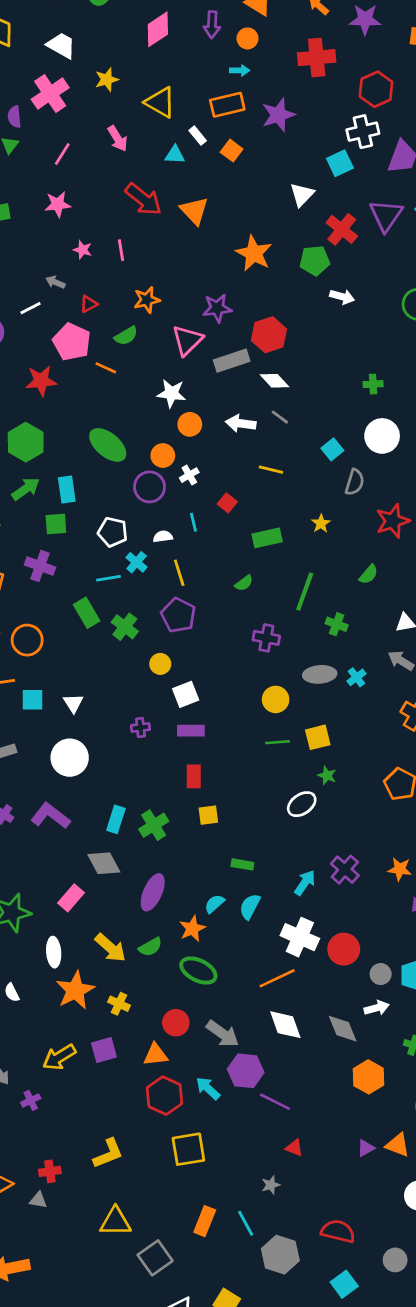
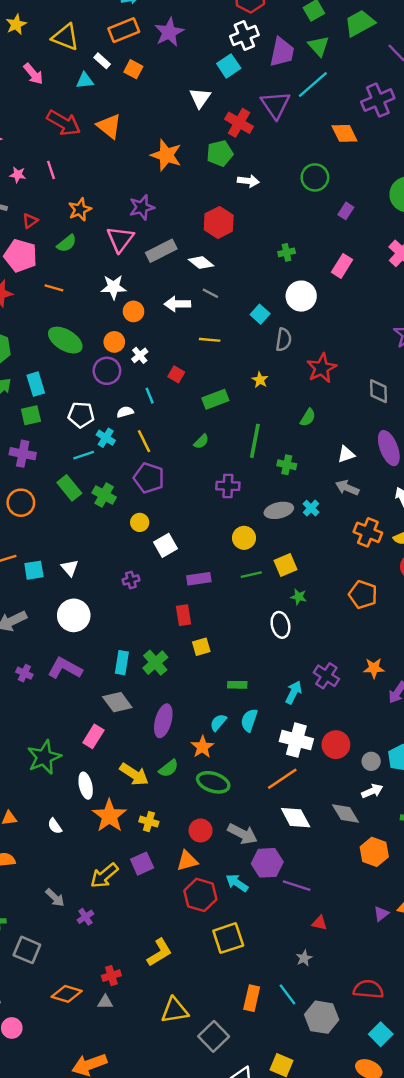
red hexagon: (269, 335) -> (219, 223), moved
orange line: (106, 368) -> (54, 288), moved
orange circle: (27, 640) -> (21, 503), moved
purple rectangle: (191, 731) -> (199, 579), moved
white ellipse: (302, 804) -> (280, 625), turned -60

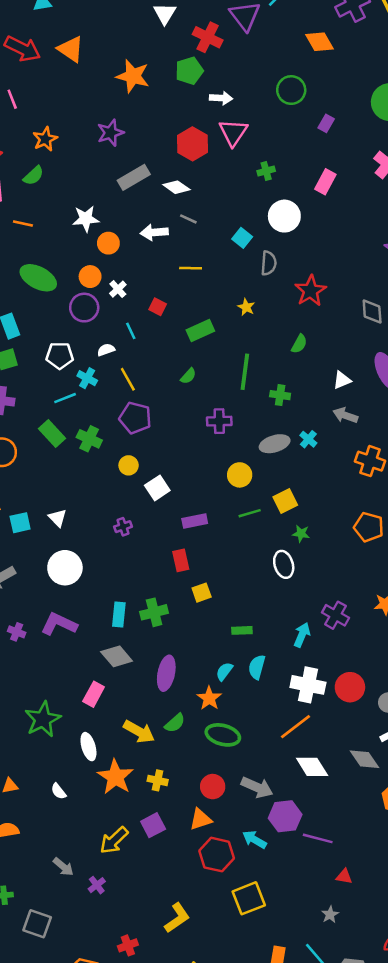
pink triangle: (120, 239) -> (233, 132), moved
green cross: (155, 663) -> (154, 612), turned 30

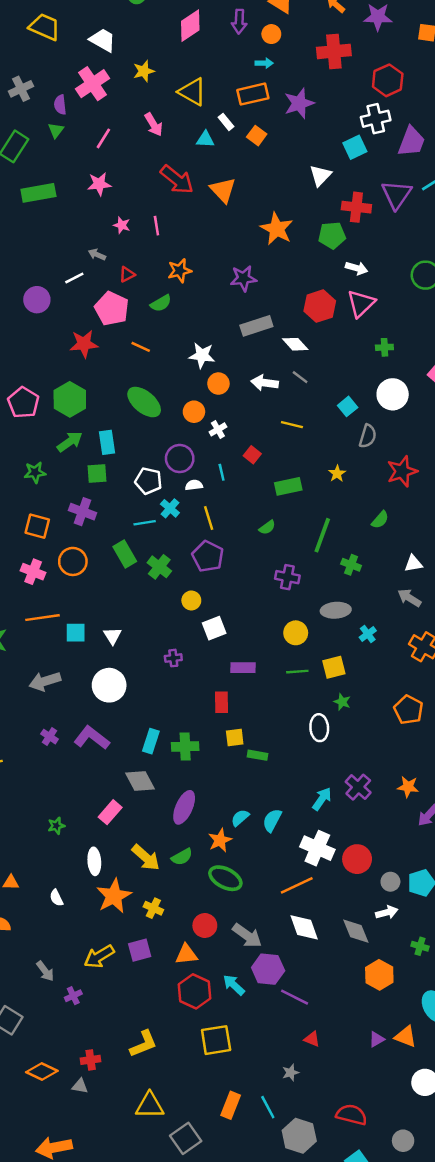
red cross: (208, 37) -> (356, 207), turned -32
purple circle: (84, 308) -> (180, 459), moved
cyan cross: (308, 439) -> (368, 634), moved
green rectangle: (242, 630) -> (257, 755), moved
green star: (43, 719) -> (56, 826), size x0.5

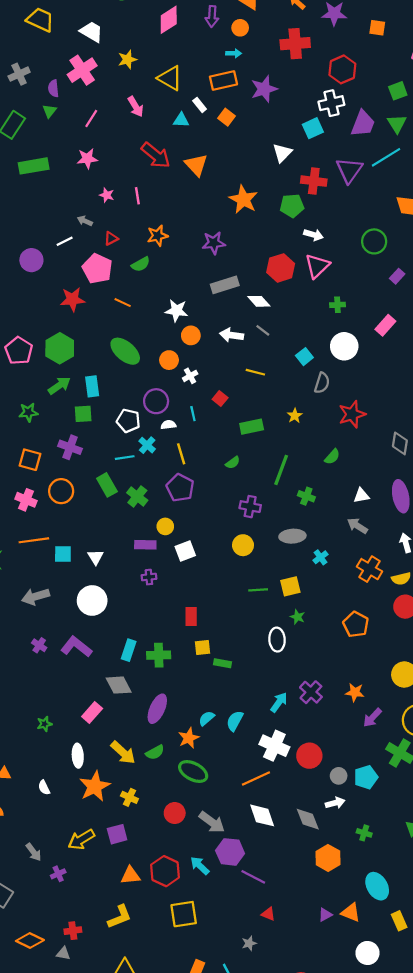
yellow circle: (296, 633) -> (243, 545), moved
purple rectangle: (243, 668) -> (145, 545), moved
orange triangle: (186, 954) -> (130, 875), moved

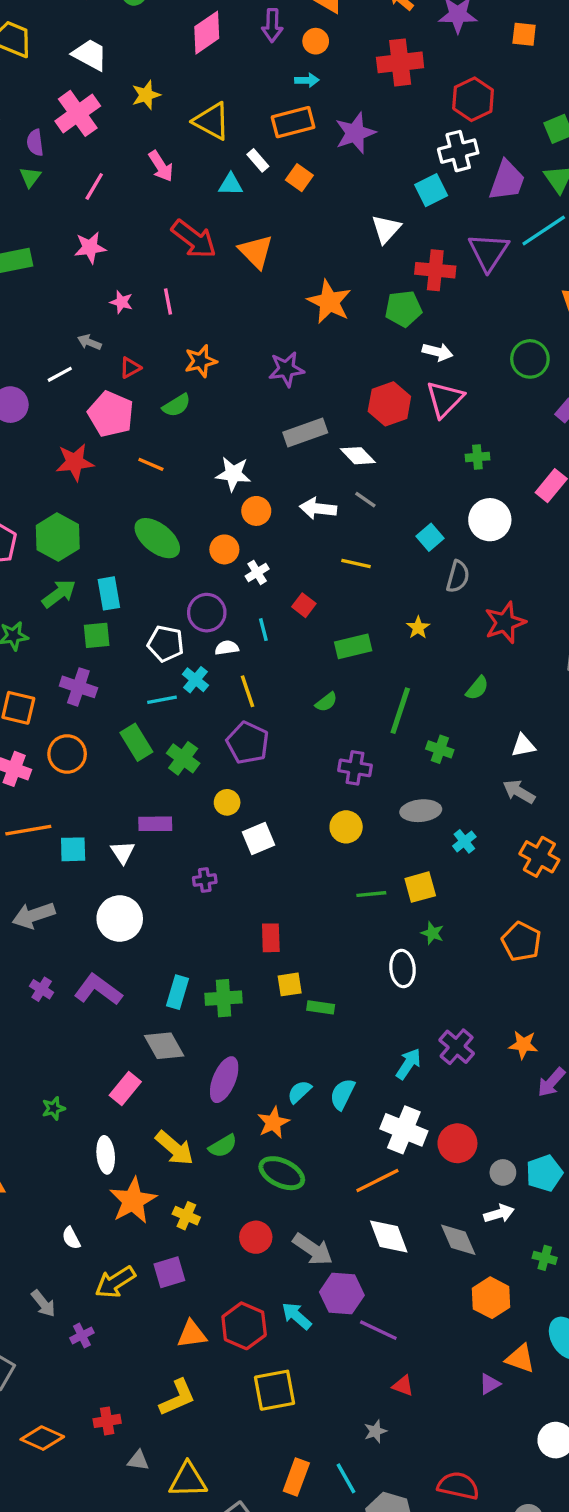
purple rectangle: (145, 545) -> (155, 824), moved
white semicircle: (44, 788) -> (71, 1238), moved
orange triangle: (351, 912) -> (520, 1359), moved
gray triangle: (63, 954) -> (138, 1460), moved

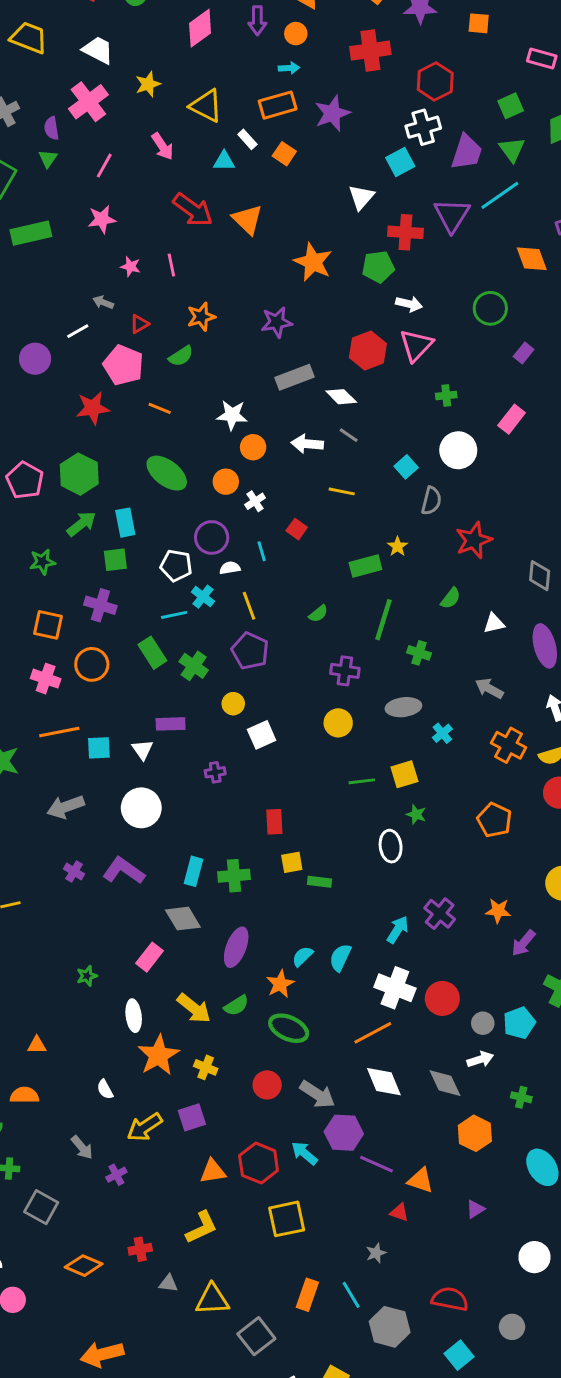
green rectangle: (353, 646) -> (365, 566), moved
white triangle: (523, 746) -> (494, 623), moved
orange triangle: (520, 1359) -> (421, 1180), moved

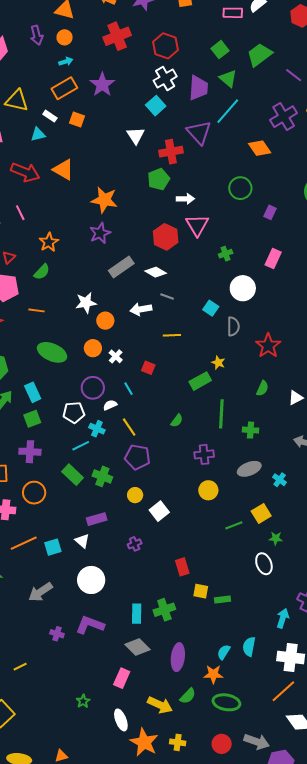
orange star: (313, 262) -> (104, 200), moved
yellow square: (292, 862) -> (201, 591), turned 35
orange star: (280, 984) -> (213, 674), turned -30

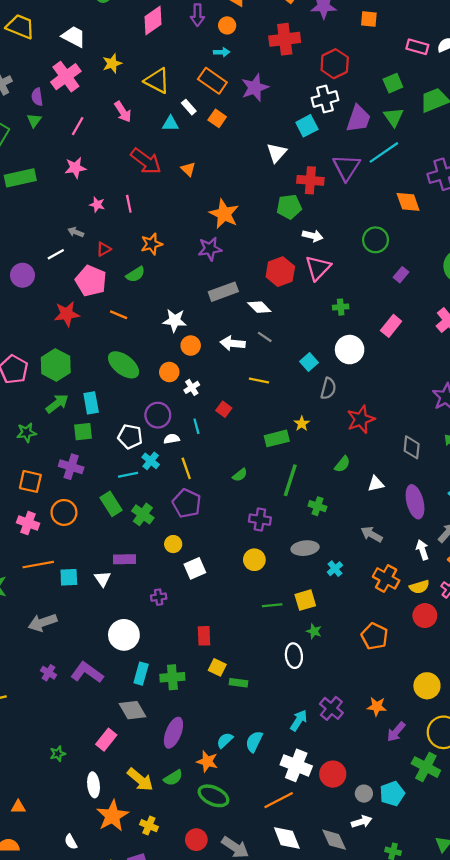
orange rectangle: (64, 88) -> (212, 81), turned 50
orange triangle: (63, 170) -> (188, 169), size x0.6
white circle: (91, 580) -> (124, 635), moved

